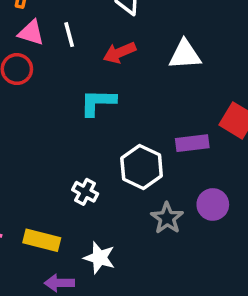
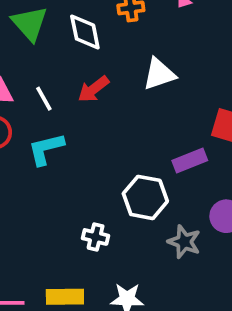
white line: (69, 35) -> (44, 99), moved
cyan L-shape: (98, 102) -> (46, 149), moved

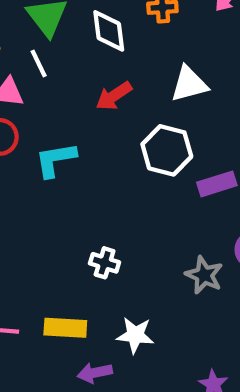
white line: (44, 99) -> (39, 64), moved
white hexagon: (145, 197) -> (167, 150), moved

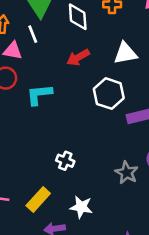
yellow rectangle: (65, 328) -> (38, 199), turned -55

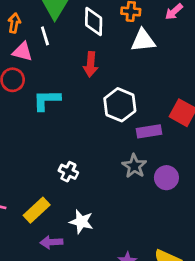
white triangle: (125, 53) -> (143, 40), moved
red arrow: (78, 57) -> (91, 64), turned -60
gray star: (127, 173) -> (134, 166), moved

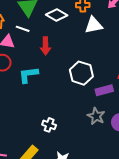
white diamond: (94, 21) -> (57, 15), turned -55
white line: (45, 36) -> (23, 29), turned -48
red arrow: (91, 64) -> (45, 46), moved

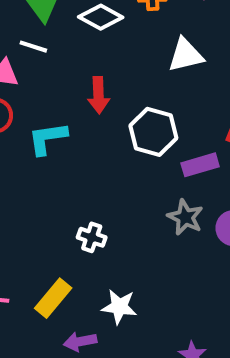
white triangle: (94, 25) -> (186, 55), moved
red arrow: (45, 46) -> (99, 95), moved

